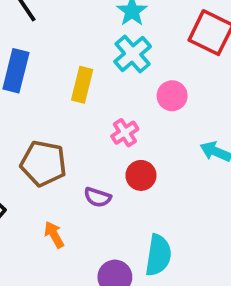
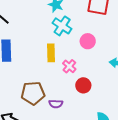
yellow rectangle: (82, 85) -> (51, 53), moved
purple semicircle: (98, 197) -> (56, 104), moved

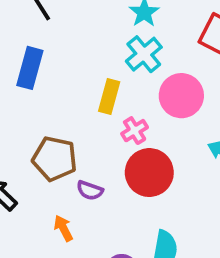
pink circle: (88, 41) -> (181, 96), size x1.5
red circle: (83, 85) -> (149, 173), size x1.6

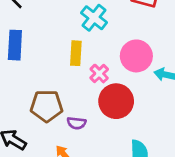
pink circle: (181, 96) -> (136, 56), moved

